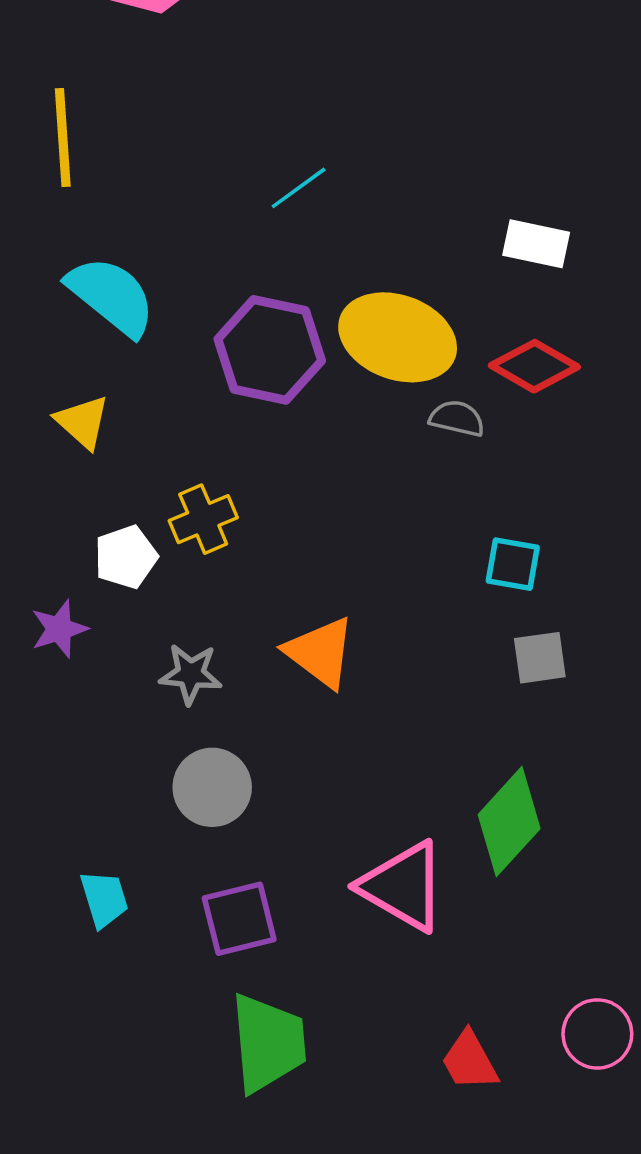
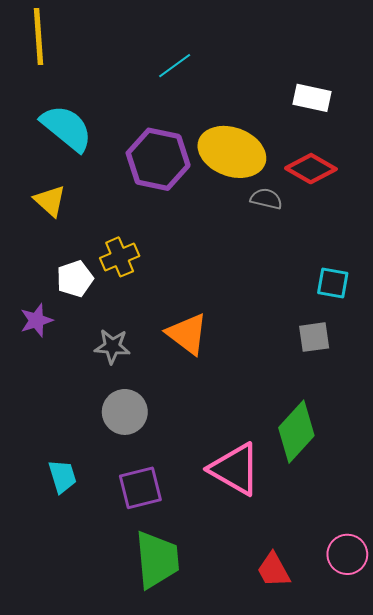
cyan square: (513, 564) -> (333, 283), moved

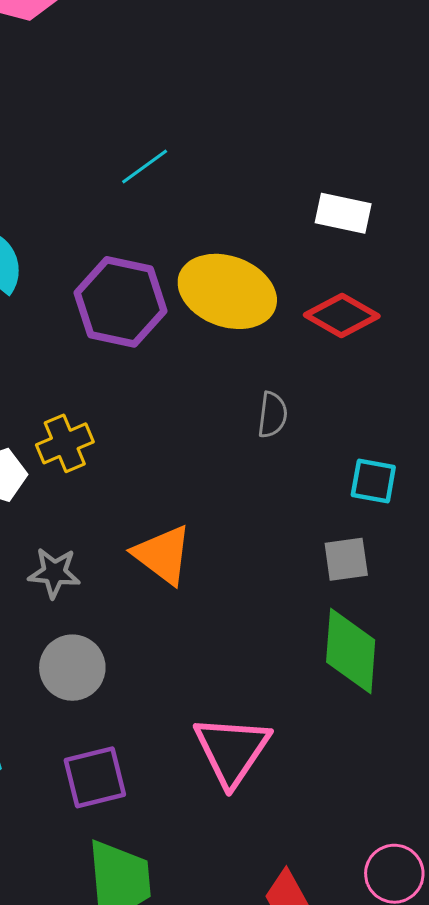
gray semicircle: (266, 199) -> (272, 415), moved, turned 84
green diamond: (296, 432) -> (351, 651), moved, turned -38
pink triangle: (235, 469) -> (232, 750), turned 34

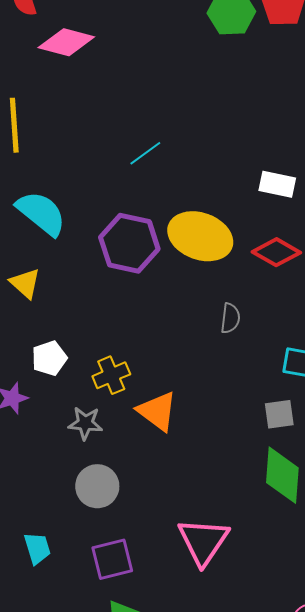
yellow cross: (65, 443) -> (111, 375), moved

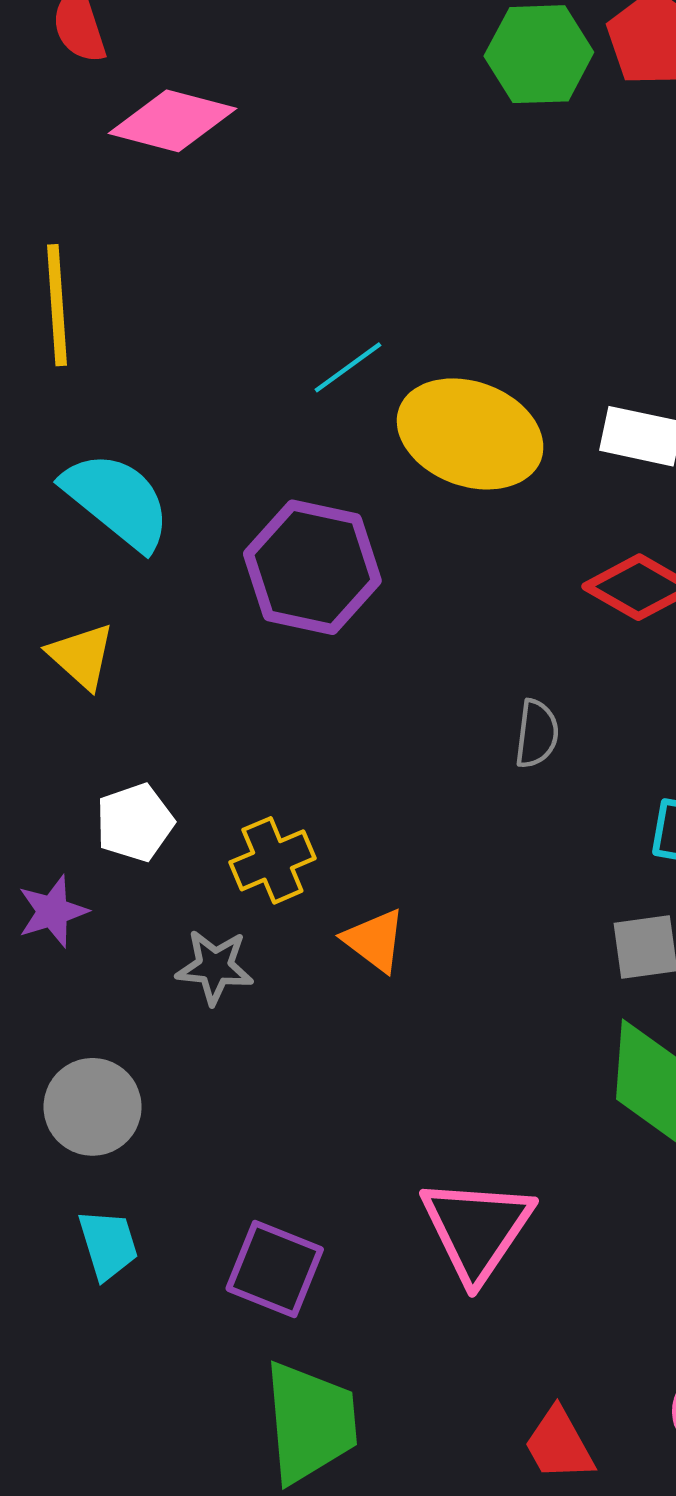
yellow ellipse: (200, 236) -> (470, 434), moved
orange triangle: (157, 411) -> (375, 940), size x0.7
gray circle: (97, 486) -> (93, 1107), moved
purple square: (112, 559) -> (275, 1269), turned 36

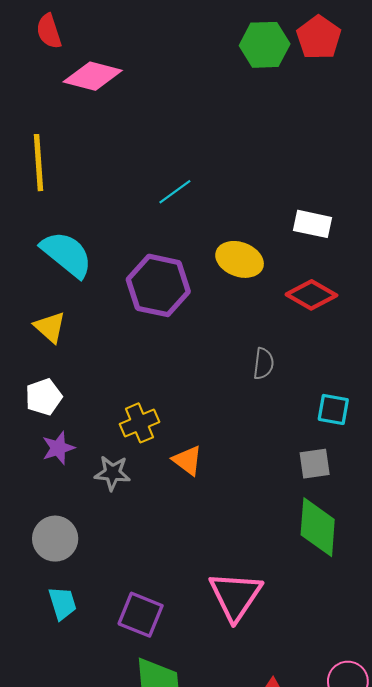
yellow ellipse: (470, 434) -> (240, 259), moved, size x0.7
white pentagon: (135, 823) -> (44, 397), moved
purple star: (53, 911) -> (58, 448), moved

